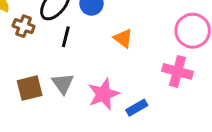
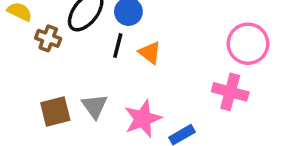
black line: (66, 37) -> (118, 45), moved
orange triangle: (123, 38) -> (150, 53), moved

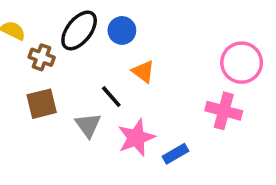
black line: (118, 45) -> (111, 97), moved, turned -55
brown square: (55, 112) -> (42, 104), moved

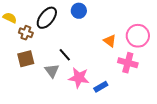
blue circle: (122, 30) -> (79, 11), moved
orange triangle: (143, 72) -> (110, 41), moved
pink star: (136, 138) -> (79, 78), turned 30

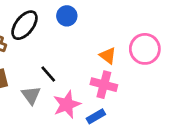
pink cross: (128, 63) -> (104, 85), moved
pink star: (79, 78) -> (67, 104), turned -30

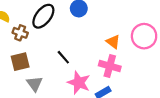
gray triangle: (31, 95) -> (35, 84), moved
pink star: (67, 104) -> (79, 83), turned -30

